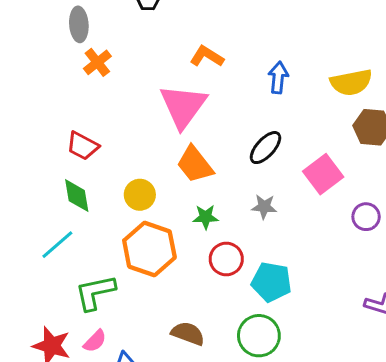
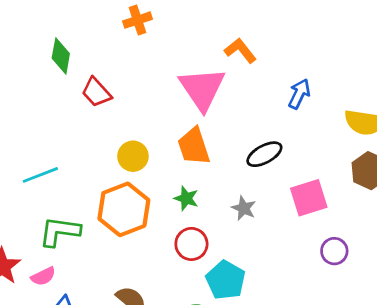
pink triangle: (183, 106) -> (202, 89), turned -30
green diamond: (77, 196) -> (61, 56), moved

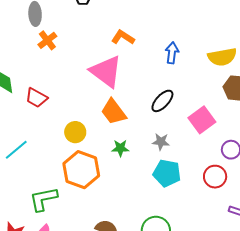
cyan line: (40, 175) -> (16, 150), moved
red circle: (191, 244) -> (215, 177), moved
cyan pentagon: (226, 280) -> (167, 173), moved

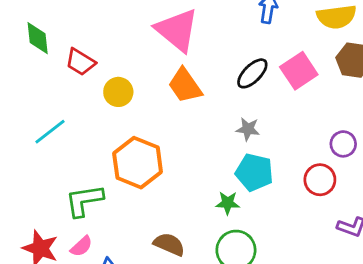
pink square: (202, 120) -> (299, 71), moved
yellow circle: (75, 132) -> (118, 92), moved
green star: (120, 148) -> (228, 203), moved

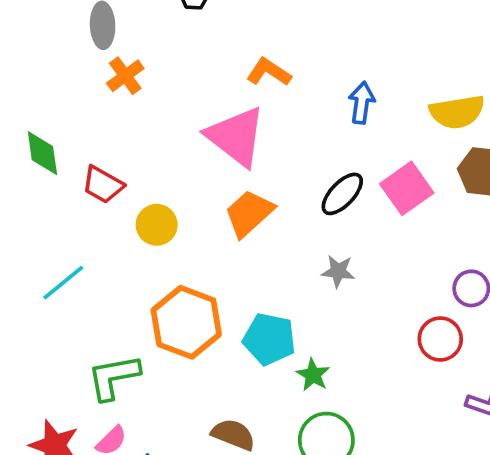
orange trapezoid: (185, 85) -> (249, 213), turned 84
cyan pentagon: (254, 172) -> (269, 339), moved
green star: (228, 203) -> (313, 375), turned 30

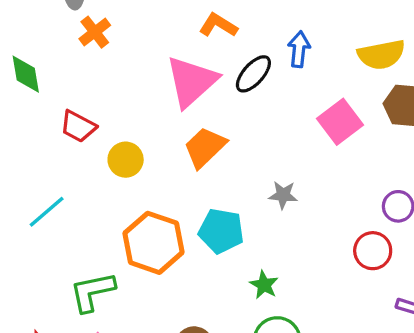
pink triangle: (236, 136) -> (192, 81), turned 42
green diamond: (42, 153) -> (26, 74), moved
black ellipse: (342, 194) -> (253, 74), moved
cyan pentagon: (269, 339) -> (221, 231), moved

